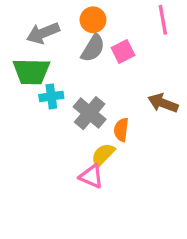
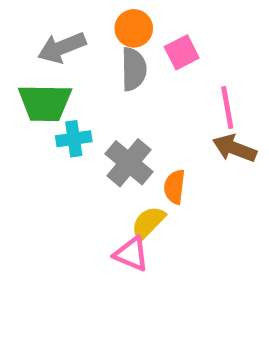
pink line: (163, 20) -> (227, 108), moved
gray semicircle: (93, 48) -> (134, 69), turned -32
pink square: (123, 51) -> (182, 52), moved

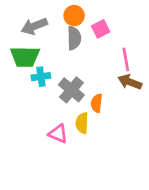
yellow semicircle: (148, 223) -> (82, 123), turned -42
pink triangle: (131, 254) -> (58, 134), moved

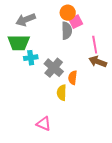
orange circle: (74, 16) -> (68, 13), moved
gray semicircle: (74, 38) -> (67, 31), moved
pink triangle: (58, 134) -> (44, 124), moved

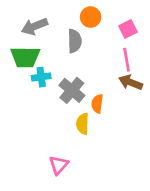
pink square: (76, 22) -> (128, 29), moved
gray semicircle: (67, 31) -> (75, 41), moved
pink triangle: (44, 124) -> (59, 165), turned 49

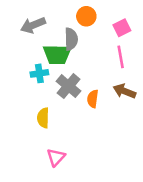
green trapezoid: (25, 57) -> (57, 54), moved
brown arrow: (131, 82) -> (124, 91), moved
yellow semicircle: (83, 124) -> (43, 118), moved

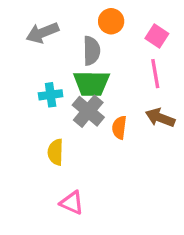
pink square: (122, 28) -> (157, 36), turned -30
green trapezoid: (57, 54) -> (91, 83), moved
pink triangle: (56, 157) -> (72, 203), turned -48

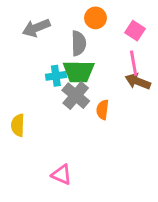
cyan cross: (51, 95) -> (56, 76), moved
brown arrow: (160, 118) -> (138, 81), moved
yellow semicircle: (56, 152) -> (18, 125), moved

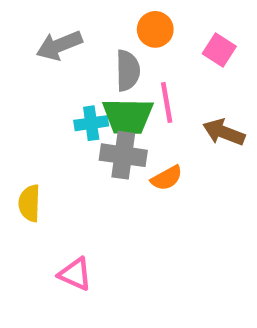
pink line: (134, 63) -> (167, 103), moved
gray cross: (76, 96) -> (123, 155), turned -32
orange semicircle: (103, 110) -> (167, 178), turned -126
pink triangle: (62, 175) -> (75, 274), moved

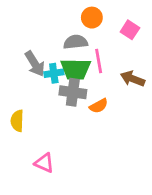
gray arrow: (59, 45) -> (35, 64), moved, turned -100
gray semicircle: (128, 71) -> (76, 42), turned -95

